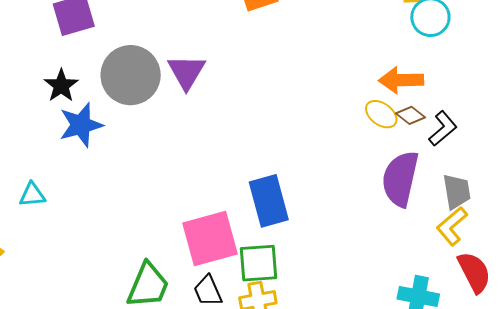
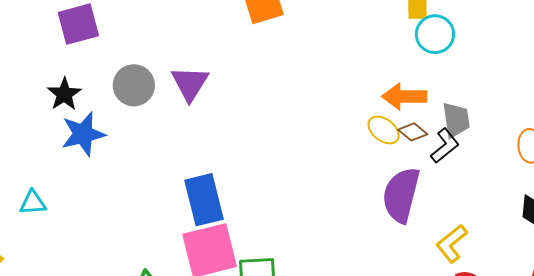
gray circle: (131, 75) -> (134, 85), size x0.7
gray trapezoid: (457, 191) -> (456, 120), moved
blue rectangle: (269, 201) -> (204, 200), moved

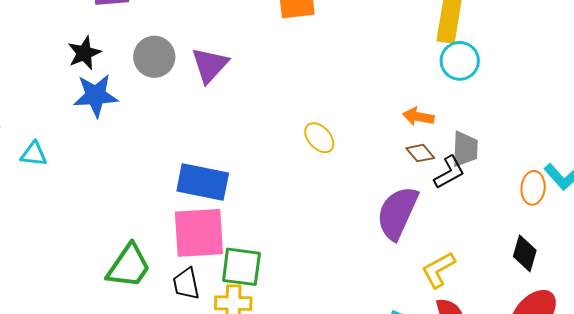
orange arrow: (404, 96) -> (418, 117), size x0.7
yellow ellipse: (384, 130) -> (319, 138), moved
blue rectangle: (204, 200) -> (203, 182), turned -75

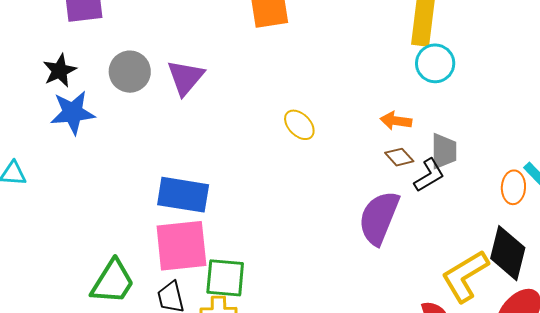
yellow ellipse: (319, 138) -> (299, 125), moved
black diamond: (525, 253) -> (508, 253), size x1.5
yellow L-shape: (438, 270) -> (465, 276), moved, size x1.4

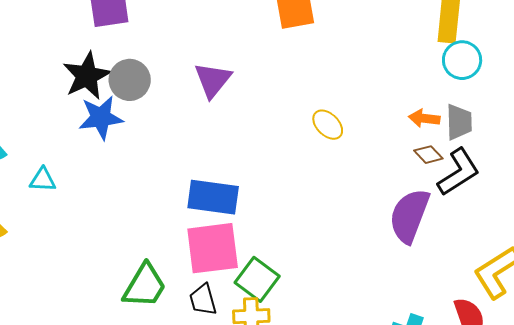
black star: (60, 71) -> (87, 76), size x1.4
gray circle: (130, 72) -> (130, 80), moved
gray trapezoid: (444, 151) -> (459, 122), moved
black L-shape: (429, 175) -> (459, 172), size x1.4
green square: (225, 278) -> (257, 279), turned 33

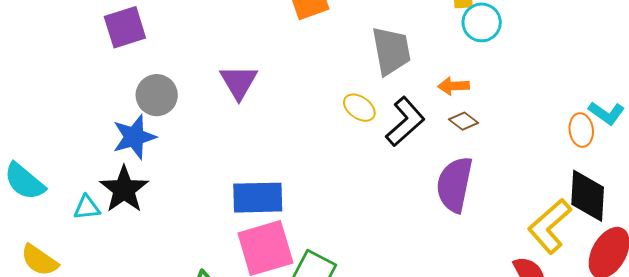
black star: (87, 76) -> (124, 189), moved
gray trapezoid: (459, 122) -> (391, 51), moved, size x1.4
black L-shape: (459, 172) -> (405, 122), moved

